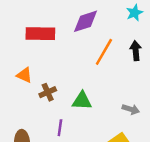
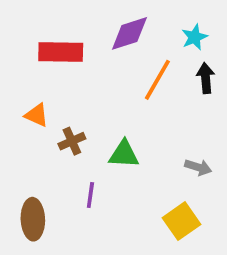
cyan star: (134, 13) -> (194, 37), moved

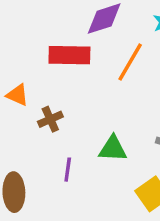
red rectangle: (61, 52) -> (69, 55), moved
green triangle: (124, 154) -> (113, 149), moved

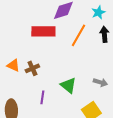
orange triangle: (17, 95) -> (13, 65), moved
green triangle: (113, 149) -> (68, 85), turned 36

